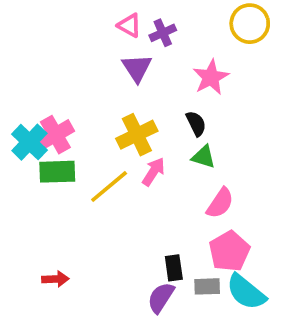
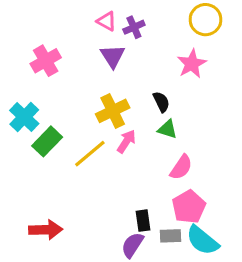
pink star: (211, 77) -> (192, 64), moved
pink cross: (55, 135) -> (46, 61), moved
green rectangle: (57, 172) -> (47, 141), turned -44
red arrow: (55, 279) -> (46, 230), size x1.5

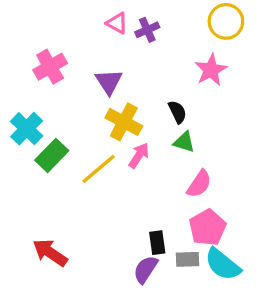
purple triangle: (113, 56) -> (109, 82), moved
yellow cross: (113, 111) -> (124, 122), turned -36
red arrow: (46, 230) -> (50, 253), turned -144

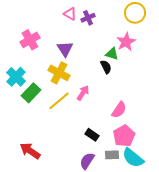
yellow cross: (124, 122) -> (59, 73), moved
green triangle: (184, 142) -> (112, 54), moved
black rectangle: (157, 243) -> (92, 135), moved, turned -48

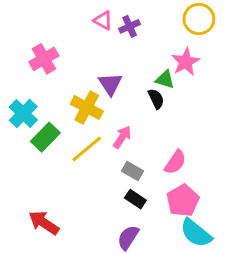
purple triangle: (65, 49) -> (110, 84), moved
gray rectangle: (112, 155) -> (133, 171), moved, turned 32

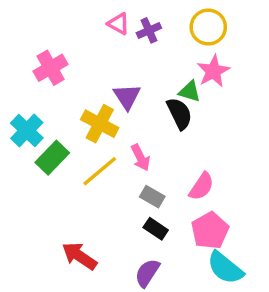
yellow circle: (199, 19) -> (208, 27), moved
black semicircle: (156, 99) -> (179, 114), size x1.4
pink arrow: (122, 137) -> (140, 158), turned 120
red arrow: (44, 223) -> (79, 256), moved

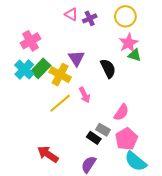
green triangle: (190, 91) -> (135, 55), moved
cyan cross: (27, 130) -> (24, 69), moved
green rectangle: (52, 158) -> (41, 68), moved
gray rectangle: (152, 197) -> (103, 130), moved

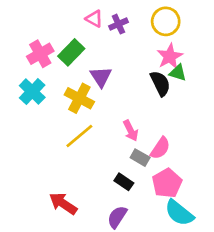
green rectangle: (41, 68) -> (71, 52), moved
black semicircle: (108, 68) -> (160, 83), moved
pink arrow: (85, 95) -> (131, 131), moved
gray rectangle: (103, 130) -> (140, 158), moved

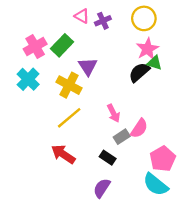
black semicircle: (160, 83) -> (139, 72), turned -105
gray rectangle: (140, 158) -> (122, 137), turned -63
pink pentagon: (167, 183) -> (163, 159), moved
red arrow: (63, 203) -> (63, 154), moved

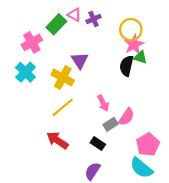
yellow circle: (144, 18) -> (131, 30), moved
green rectangle: (62, 45) -> (56, 24), moved
black semicircle: (139, 72) -> (127, 66), turned -36

